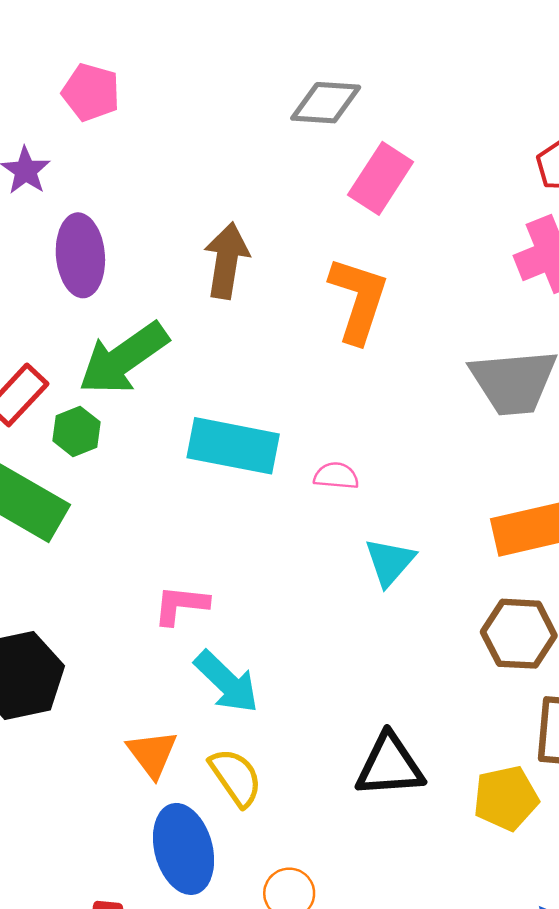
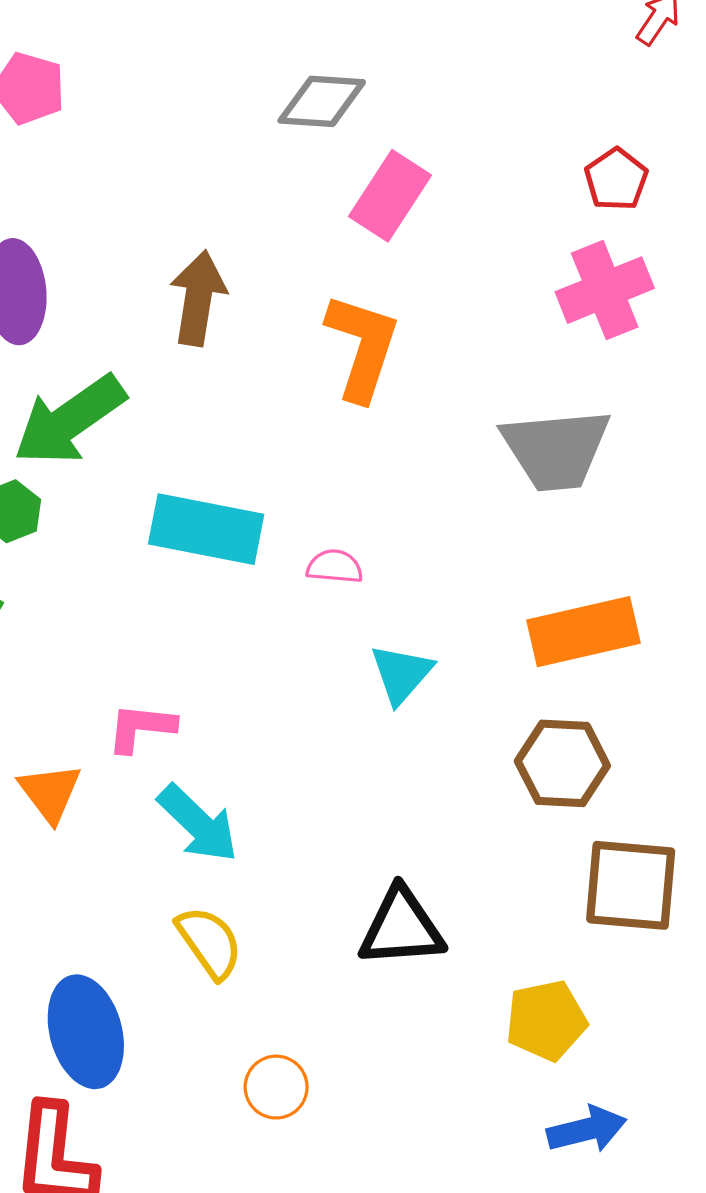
orange triangle: (152, 754) -> (50, 793), moved
yellow pentagon: (506, 798) -> (546, 1020), moved
blue ellipse: (184, 849) -> (86, 1032), moved

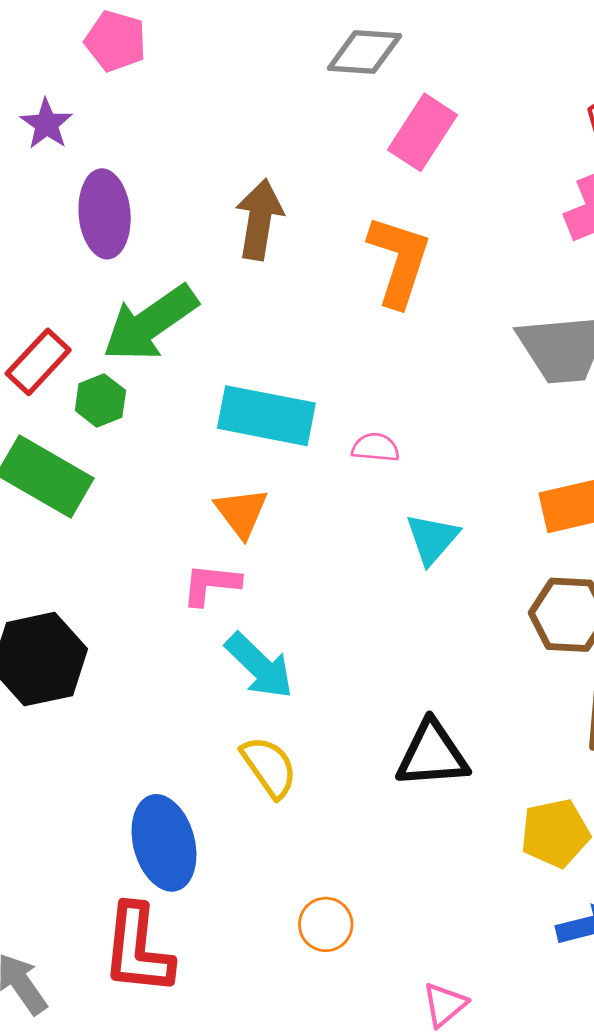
orange triangle: (50, 793) -> (241, 512), moved
orange circle: (276, 1087) -> (326, 924), moved

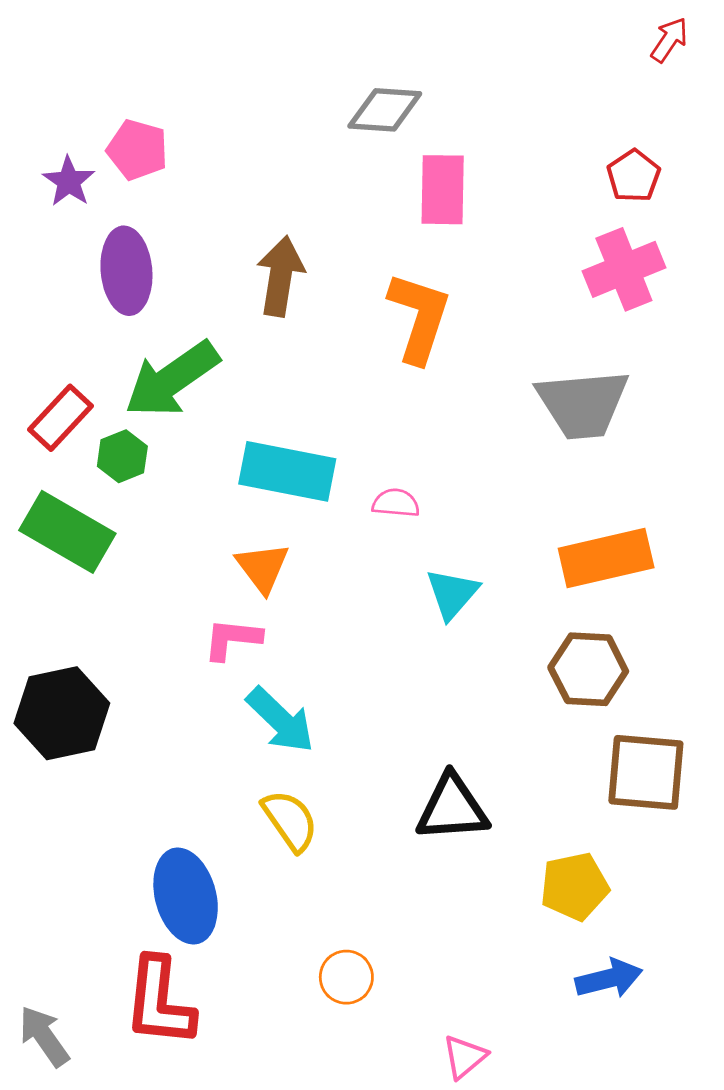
pink pentagon: (116, 41) -> (137, 150), moved
pink rectangle: (423, 132) -> (443, 190), turned -32

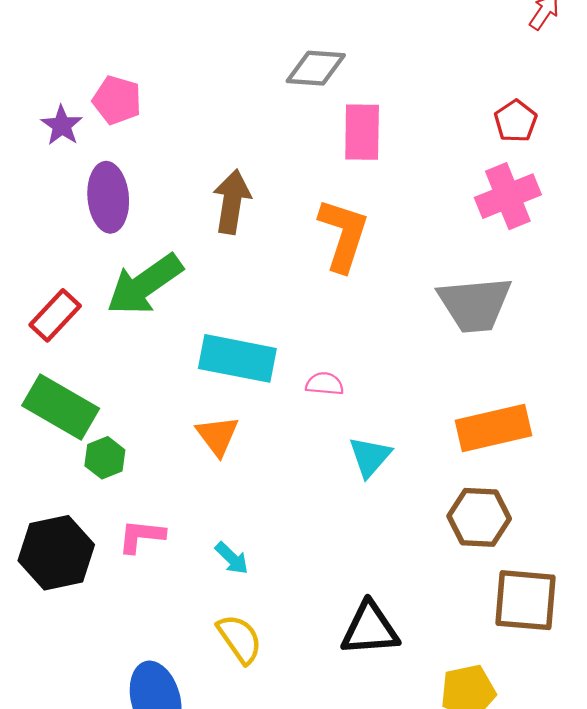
green hexagon: (122, 456) -> (105, 458), moved
pink L-shape: (232, 639) -> (141, 536), moved
cyan arrow: (280, 720) -> (232, 558), size x0.6

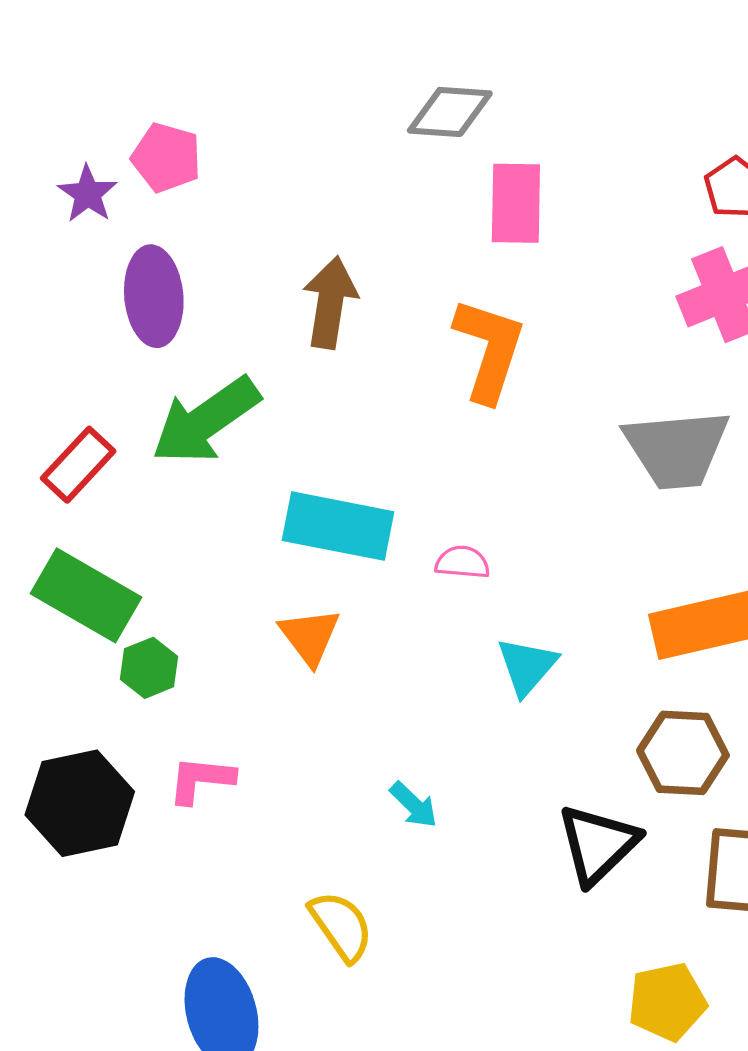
cyan arrow: (232, 558) -> (414, 805), moved
black triangle: (370, 629) -> (598, 844), moved, turned -40

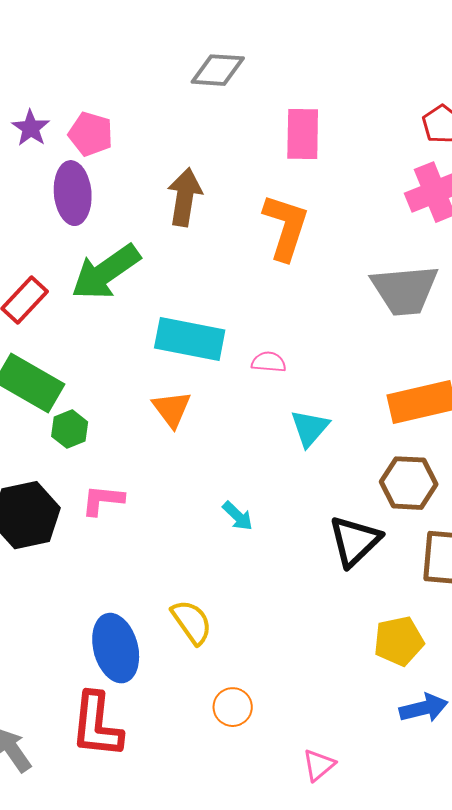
gray diamond: (450, 112) -> (218, 70), moved
pink pentagon: (166, 158) -> (91, 134), moved
yellow semicircle: (341, 926) -> (192, 622), moved

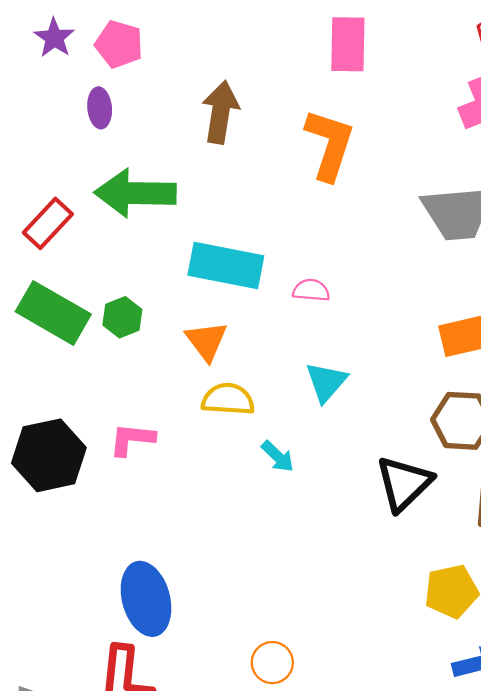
purple ellipse: (73, 193) -> (100, 108), size x0.6
green arrow: (106, 272) -> (135, 193), turned 36
cyan triangle: (310, 428) -> (326, 382), moved
green hexagon: (70, 429) -> (122, 317), moved
yellow semicircle: (192, 622) -> (228, 399), moved, turned -51

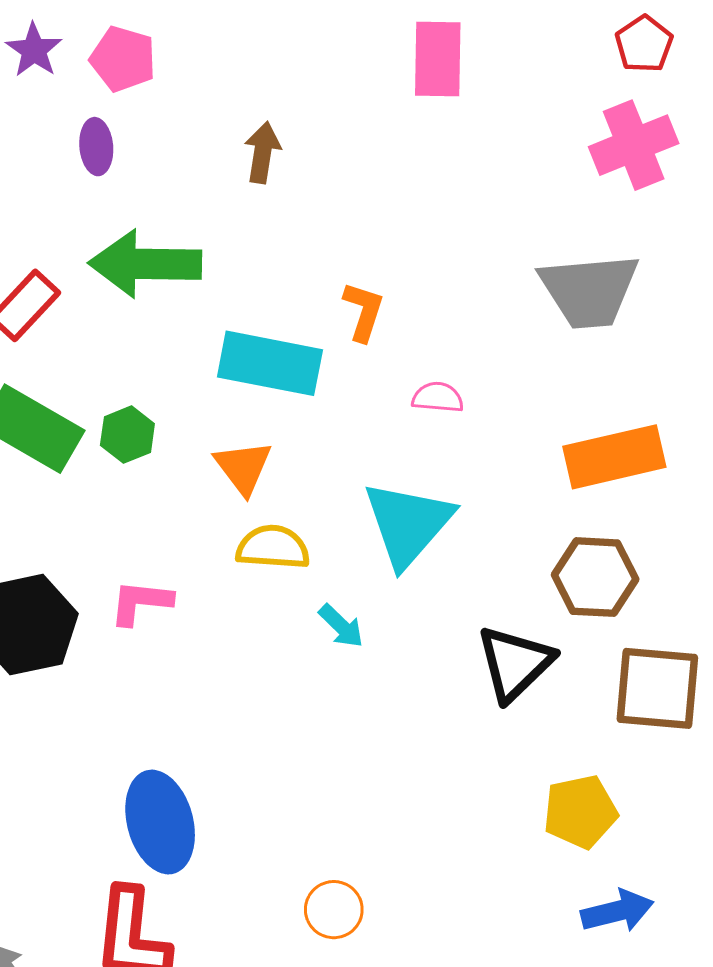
brown arrow: (220, 112) -> (263, 153), size x0.7
orange L-shape: (329, 145) -> (363, 311), moved, size x0.6
pink semicircle: (311, 290) -> (438, 397), moved
cyan triangle: (326, 382) -> (408, 524), size x1.6

